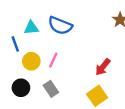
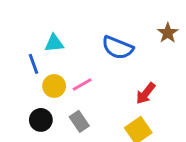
blue semicircle: (60, 26) -> (118, 48), moved
pink line: (53, 60) -> (82, 85), turned 35

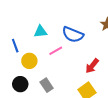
cyan triangle: (54, 43) -> (40, 32), moved
pink line: (82, 85) -> (56, 51), moved

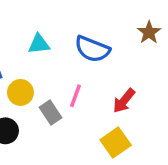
pink line: (56, 51) -> (76, 96), moved, turned -40
gray rectangle: (47, 85) -> (50, 112), moved

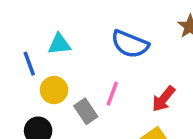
cyan triangle: (39, 44) -> (59, 44), moved

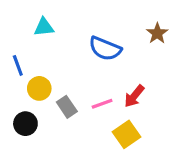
cyan triangle: (59, 44) -> (44, 27), moved
pink line: (112, 94) -> (102, 104), moved, turned 50

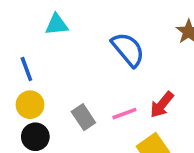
blue semicircle: (105, 49) -> (128, 49), turned -152
yellow circle: (39, 88) -> (30, 105), moved

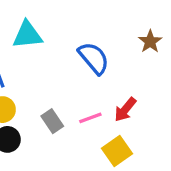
cyan triangle: (57, 25) -> (27, 35), size x1.4

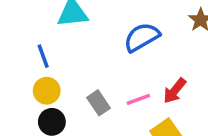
blue semicircle: (94, 58) -> (142, 37), turned -80

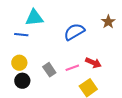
blue line: (43, 56) -> (21, 35), moved, turned -64
red arrow: (175, 91) -> (93, 63), turned -105

